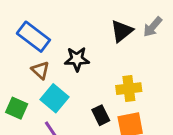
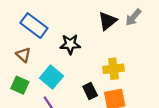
brown triangle: (40, 70) -> (23, 55), moved

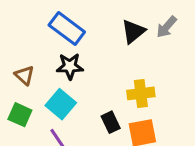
blue rectangle: (34, 26) -> (67, 28), moved
black star: (70, 44) -> (70, 66), moved

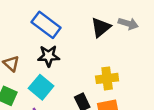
gray arrow: (167, 27) -> (128, 24), turned -114

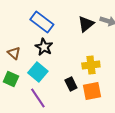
black star: (49, 56) -> (44, 47), turned 30

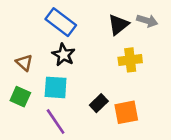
yellow cross: (91, 65) -> (130, 60), moved
cyan square: (38, 72) -> (56, 87), turned -36
black rectangle: (71, 84) -> (99, 103), turned 72

